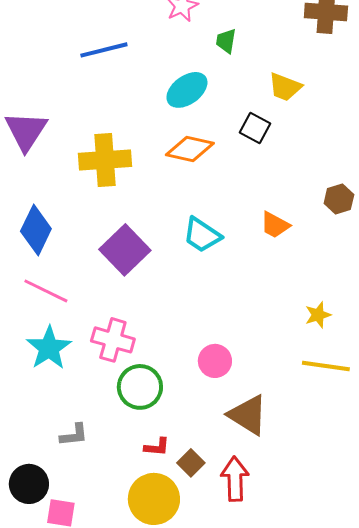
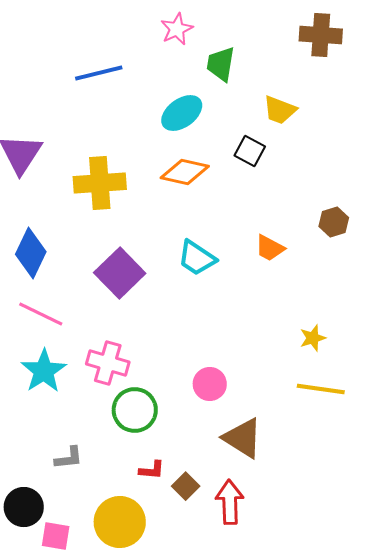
green trapezoid: (226, 41) -> (221, 64), size x1.4
yellow circle: (154, 499) -> (120, 522), moved

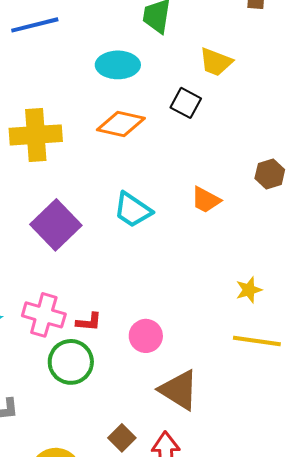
cyan ellipse: (182, 113) -> (118, 65), turned 36
red L-shape: (152, 470) -> (89, 322), moved

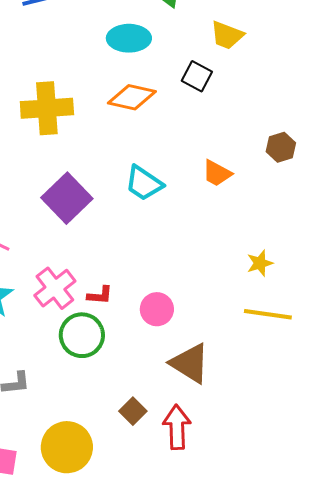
pink cross: (44, 315) -> (55, 288), turned 36

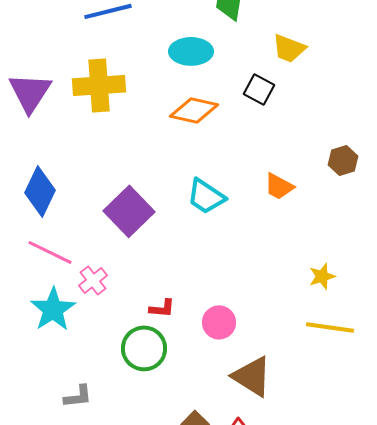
yellow cross: (47, 108) -> (99, 85), moved
pink cross: (55, 288) -> (93, 280), moved, size x0.7

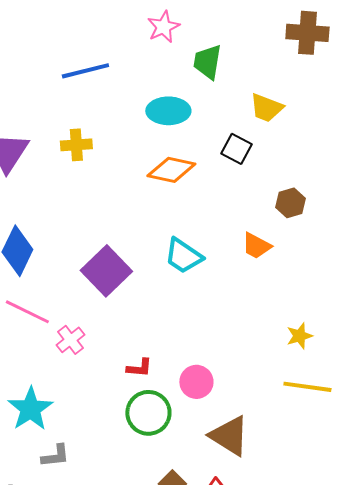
yellow cross: (99, 85) -> (76, 145), size x0.6
brown hexagon: (343, 160) -> (290, 203), moved
cyan star: (53, 309) -> (30, 409), moved
green circle: (144, 348) -> (148, 413), moved

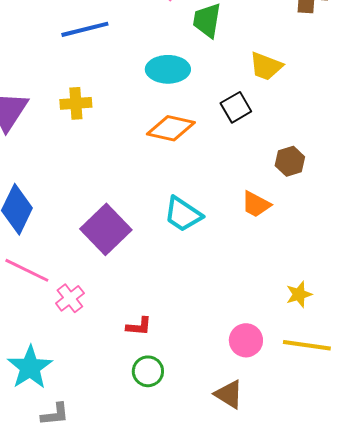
black square: (236, 149) -> (236, 107), turned 32
pink circle: (196, 382) -> (246, 340), moved
green circle: (148, 413) -> (148, 371), size x0.7
brown triangle: (229, 436) -> (229, 394), size x0.7

